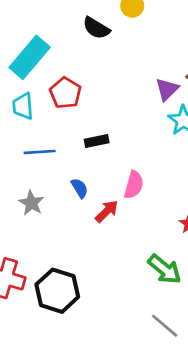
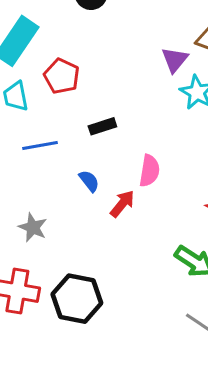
gray star: (31, 203) -> (33, 227), moved

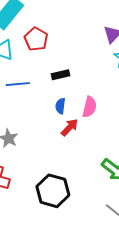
blue semicircle: (89, 181) -> (60, 106), moved, turned -140
black hexagon: (77, 299) -> (53, 191), moved

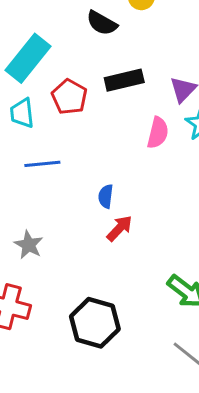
black rectangle: (60, 75) -> (124, 80), moved, size x1.4
pink semicircle: (89, 107) -> (158, 133), moved

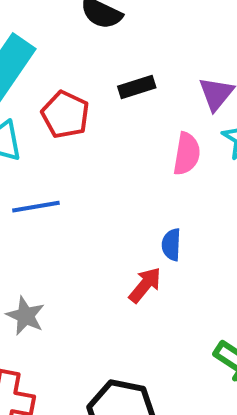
black rectangle: (124, 80) -> (137, 87), size x0.7
blue semicircle: (106, 196) -> (171, 245), moved

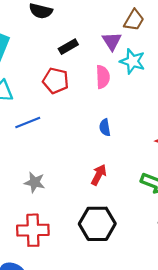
red pentagon: (65, 115) -> (56, 81), moved
red arrow: (145, 285) -> (99, 175), moved

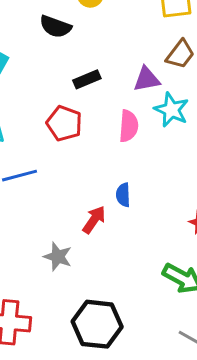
purple triangle: (112, 41) -> (147, 79), turned 45
red arrow: (99, 175) -> (94, 220), moved
gray star: (35, 182) -> (58, 257), moved

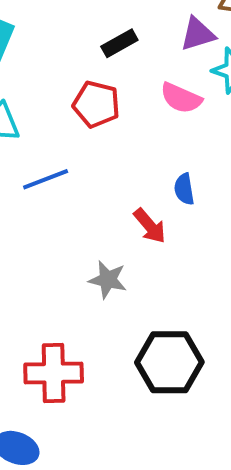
pink semicircle: (129, 126) -> (181, 98), turned 116
red arrow: (94, 220) -> (150, 226), turned 112

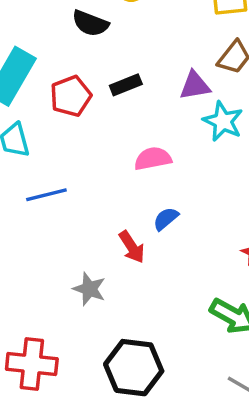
pink semicircle: (181, 98) -> (153, 159), moved, turned 138
red pentagon: (96, 104) -> (71, 96), moved, turned 30
blue semicircle: (184, 189) -> (166, 219), turned 52

